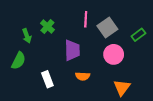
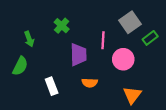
pink line: (86, 19) -> (103, 40), moved
green cross: (47, 26) -> (62, 26), moved
gray square: (107, 28) -> (130, 22), moved

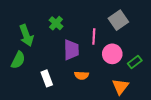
green rectangle: (150, 38) -> (135, 62), moved
green arrow: (29, 39) -> (26, 35), size x1.5

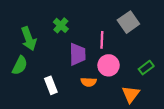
pink circle: (112, 54) -> (109, 65), moved

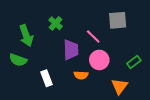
gray square: (128, 22) -> (118, 20), turned 30
pink line: (102, 40) -> (93, 37), turned -49
green semicircle: (20, 65) -> (18, 60), turned 84

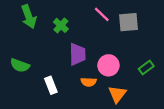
green arrow: (26, 36) -> (29, 17), moved
pink line: (93, 37) -> (102, 14), moved
orange triangle: (120, 86) -> (117, 94), moved

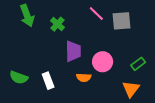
green semicircle: (20, 65) -> (19, 77), moved
orange triangle: (117, 94) -> (131, 89), moved

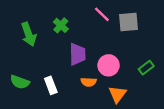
green arrow: (27, 16) -> (29, 34), moved
orange triangle: (131, 89) -> (117, 94), moved

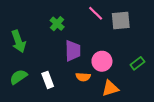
green arrow: (29, 34) -> (18, 41), moved
green semicircle: (20, 82) -> (18, 77), turned 126
orange triangle: (117, 94) -> (110, 88), turned 36

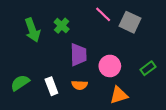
gray square: (121, 21) -> (130, 22), turned 30
green arrow: (18, 41) -> (32, 30), moved
orange semicircle: (83, 77) -> (80, 85), moved

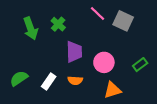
white rectangle: (51, 86) -> (49, 82), turned 56

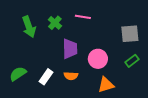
pink line: (98, 13) -> (83, 17), moved, turned -35
gray square: (123, 21) -> (130, 34), moved, turned -30

